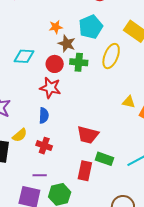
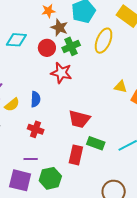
green cross: (79, 62) -> (71, 46), turned -30
red star: (50, 88) -> (61, 73), moved
yellow semicircle: (20, 135) -> (12, 105), moved

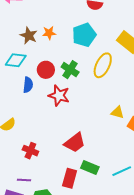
brown star: (59, 28) -> (29, 36), moved
green cross: (71, 46) -> (70, 70), turned -36
blue semicircle: (36, 99) -> (28, 85), moved
red trapezoid: (79, 119) -> (75, 143), turned -55

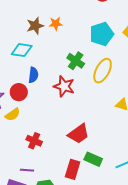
cyan pentagon: (84, 35) -> (102, 34), moved
brown star: (29, 36) -> (35, 26), turned 30
yellow ellipse: (103, 65) -> (103, 71), moved
red circle: (46, 70) -> (19, 92), moved

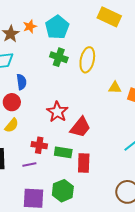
cyan pentagon: (102, 34) -> (57, 27), moved
red star: (64, 86) -> (57, 112), moved, turned 30
green rectangle: (93, 159) -> (63, 152), moved
purple line: (27, 170) -> (29, 165), moved

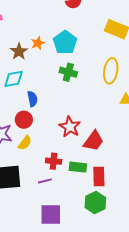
yellow ellipse: (87, 60) -> (111, 71), moved
green hexagon: (63, 191) -> (95, 203), moved

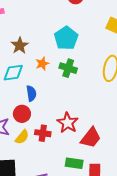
orange star: (38, 43) -> (42, 64), moved
red cross: (54, 161) -> (43, 133), moved

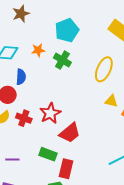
brown star: (20, 46) -> (21, 14), moved

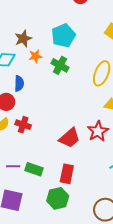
brown star: (21, 14) -> (23, 39), moved
red star: (50, 113) -> (98, 131), moved
green rectangle: (48, 154) -> (34, 169), moved

